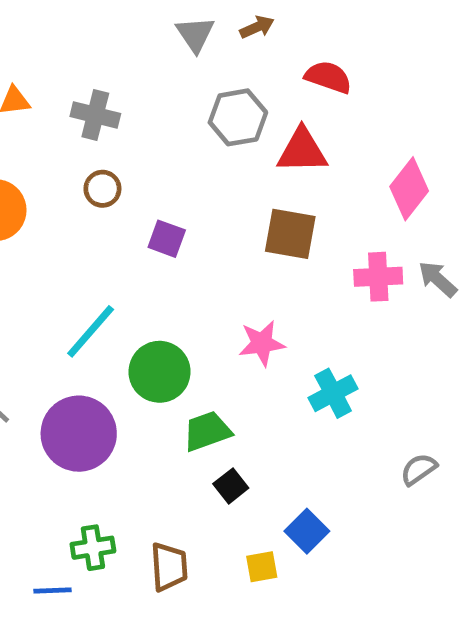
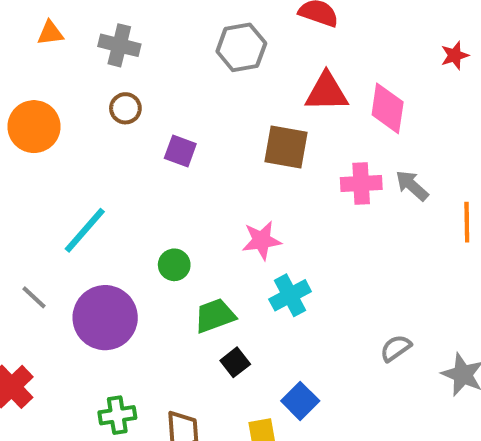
red triangle: (302, 151) -> (327, 92), moved
pink diamond: (409, 189) -> (388, 108), turned -30
cyan line: (91, 331) -> (85, 230), moved
green circle: (160, 372) -> (174, 265), size x0.6
cyan cross: (333, 393) -> (290, 295), moved

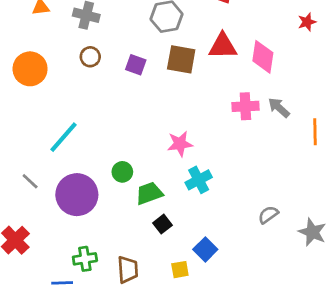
brown square: (286, 147) -> (181, 59), moved
purple square: (180, 151) -> (136, 65), moved
green circle: (174, 265) -> (122, 172), moved

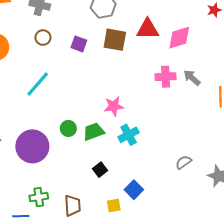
pink diamond: (263, 57) -> (179, 38), turned 65
cyan line: (63, 137) -> (38, 84), moved
green trapezoid: (149, 193) -> (94, 132), moved

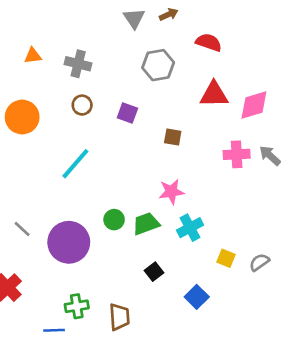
brown square: (115, 40) -> (173, 137), moved, size x0.6
yellow square: (114, 206) -> (226, 258), moved, turned 32

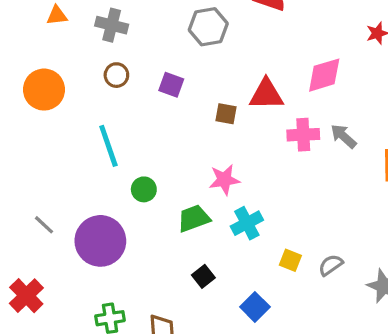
red triangle: (214, 94) -> (266, 94), moved
cyan line: (75, 164) -> (108, 146), turned -60
green circle: (114, 220) -> (144, 189), moved

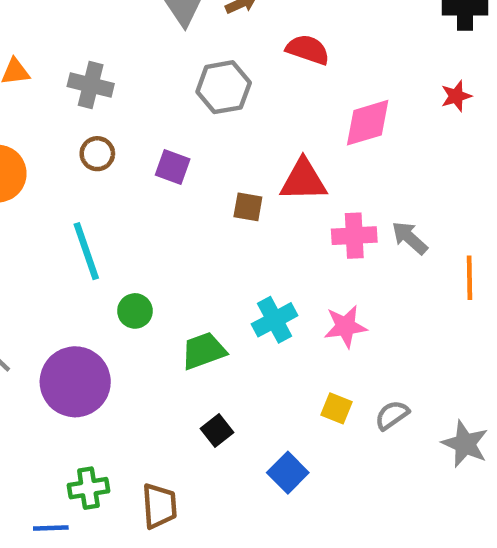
pink diamond: (324, 75) -> (368, 123), moved
pink star: (224, 180) -> (345, 326), moved
cyan cross: (247, 223) -> (275, 320), moved

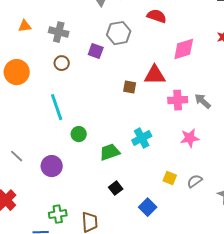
purple square: (173, 167) -> (96, 51), moved
pink star: (345, 326) -> (190, 138), moved
purple circle: (75, 382) -> (52, 166), size x0.7

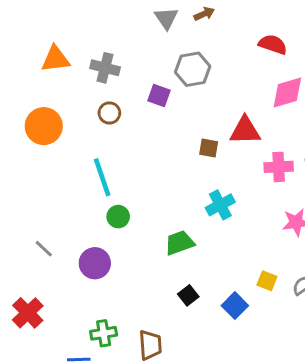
red semicircle: (157, 16) -> (273, 44), moved
orange triangle: (25, 26) -> (55, 59), size x1.5
green circle: (79, 134) -> (118, 217), moved
cyan cross: (142, 138) -> (220, 205), moved
blue square: (148, 207) -> (235, 306), moved

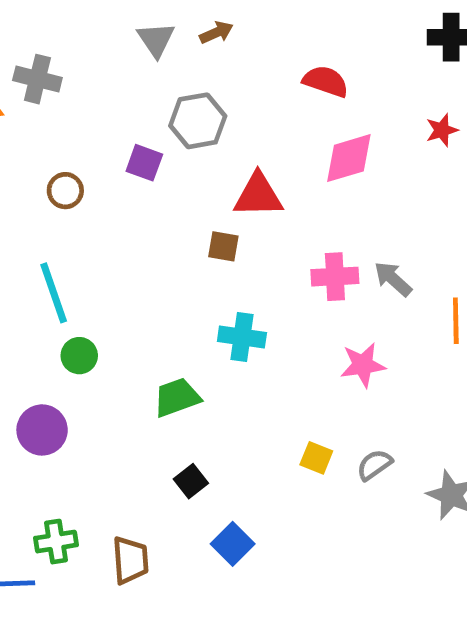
gray cross: (105, 68) -> (37, 79), moved
red triangle: (245, 130) -> (258, 195), moved
cyan cross: (220, 205) -> (242, 337), turned 36
blue square: (235, 306) -> (233, 544), moved

